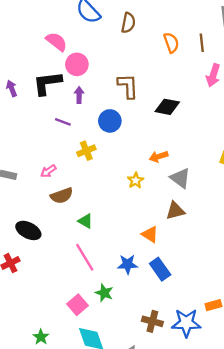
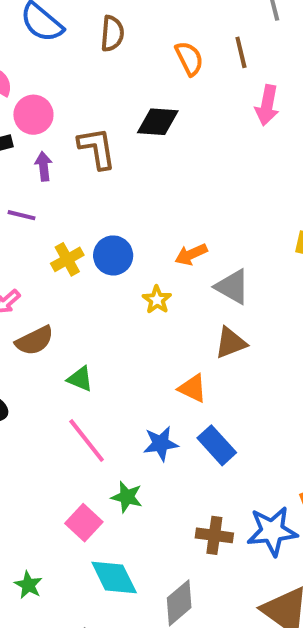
brown L-shape: (128, 86) -> (97, 148), moved
black diamond: (167, 107) -> (158, 122), moved
blue circle: (110, 121) -> (113, 255), moved

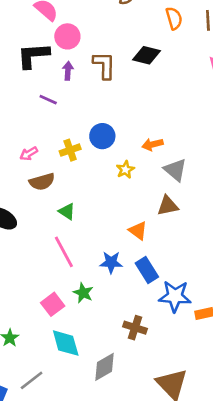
yellow cross: (67, 259) -> (70, 150), moved
blue star: (272, 531) -> (175, 296), moved

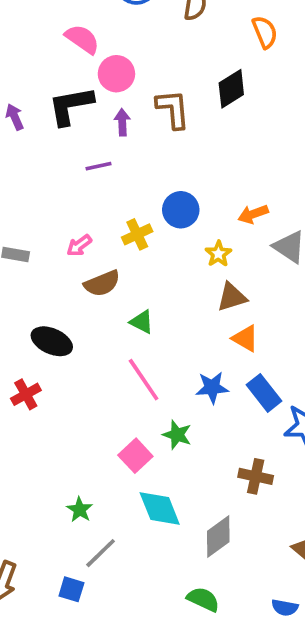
black diamond: (146, 55) -> (231, 89), turned -40
purple line: (48, 100) -> (99, 166), turned -30
brown triangle: (168, 206) -> (232, 297), moved
gray line: (32, 380) -> (101, 553), moved

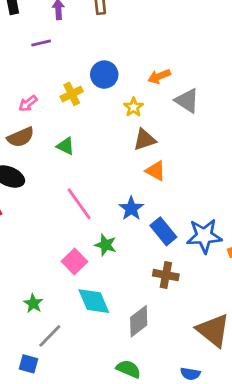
brown semicircle: (102, 283) -> (21, 137), moved
green triangle: (142, 322) -> (66, 146), moved
blue star: (212, 388) -> (131, 209), turned -30
blue rectangle: (264, 393) -> (163, 231), moved

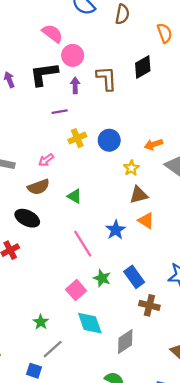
yellow cross: (72, 94) -> (77, 138), moved
blue star: (131, 209) -> (116, 230), moved
blue rectangle: (163, 231) -> (134, 277), moved

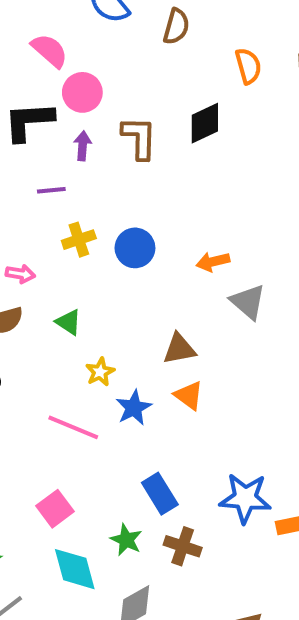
pink arrow: (46, 160) -> (20, 274), turned -140
yellow star: (131, 168) -> (100, 372), moved
green triangle: (74, 196) -> (69, 322), moved
pink line: (83, 244) -> (73, 427), turned -40
green star: (102, 278) -> (126, 540), moved

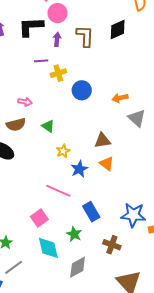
yellow cross: (79, 240) -> (58, 73), moved
pink line: (73, 427) -> (58, 191), moved
brown cross: (183, 546) -> (112, 245), moved

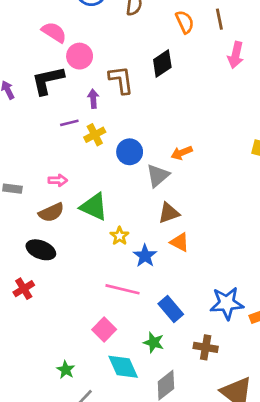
purple arrow: (57, 39) -> (93, 99), moved
gray triangle: (137, 118) -> (158, 176), moved, turned 48
green triangle: (48, 126) -> (94, 207), size x1.6

